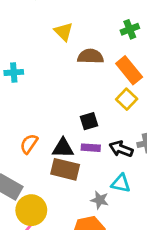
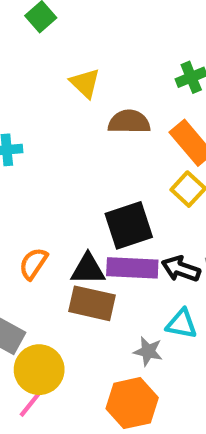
black square: (89, 121) -> (129, 225), size x1.6
purple rectangle: (91, 148) -> (132, 268), size x1.6

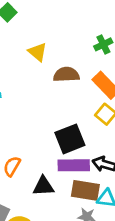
black triangle: (88, 269) -> (43, 186), moved
brown rectangle: (92, 303) -> (85, 190), moved

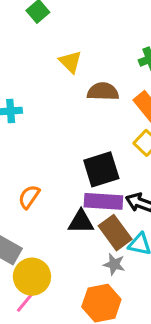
black triangle: (43, 186) -> (81, 222), moved
brown rectangle: (85, 190) -> (115, 233), turned 40

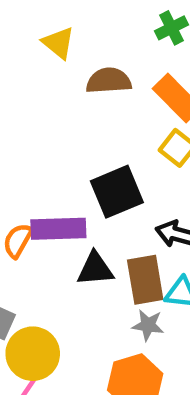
purple rectangle: (103, 201) -> (58, 229), moved
brown rectangle: (115, 233) -> (145, 280), turned 32

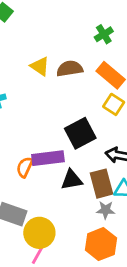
yellow triangle: (58, 43) -> (40, 66), moved

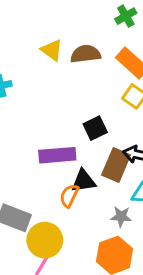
black square: (80, 133) -> (95, 128), size x0.7
orange semicircle: (25, 167) -> (69, 196), moved
brown rectangle: (102, 184) -> (116, 165), moved, turned 36

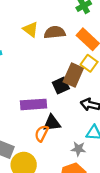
brown rectangle: (116, 165) -> (73, 75), moved

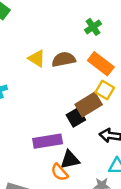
brown rectangle: (73, 75) -> (89, 105), turned 40
orange semicircle: (42, 133) -> (60, 172), turned -63

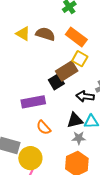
brown semicircle: (64, 59) -> (45, 34), turned 30
black triangle: (70, 160) -> (75, 120), moved

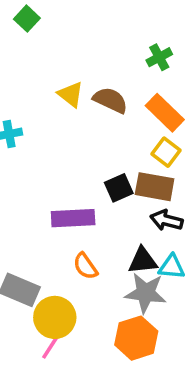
brown rectangle: (67, 71) -> (155, 187), moved, turned 35
gray star: (79, 138) -> (146, 293), size x1.6

